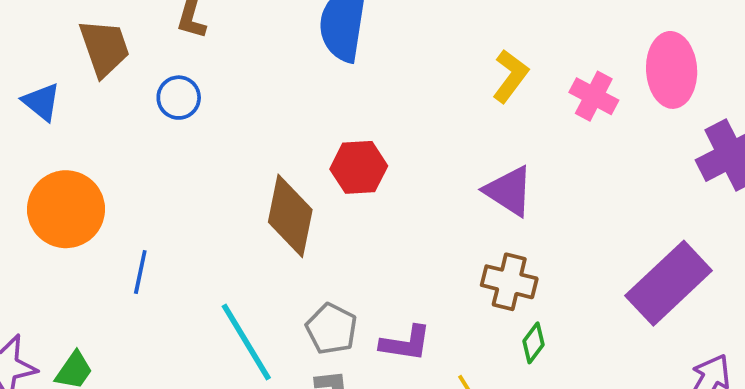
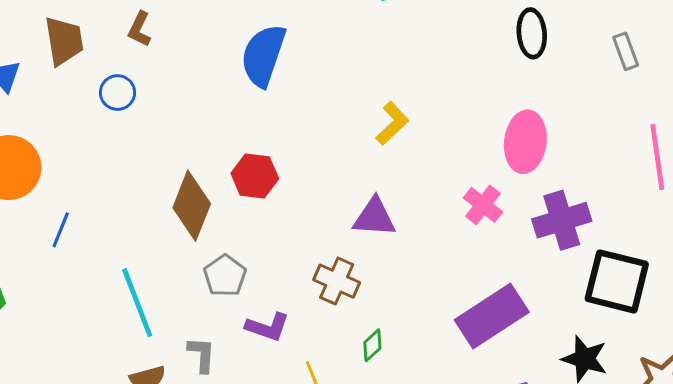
pink cross: (594, 96) -> (483, 205), moved
purple triangle: (509, 191) -> (374, 217), turned -39
brown cross: (509, 282) -> (337, 281), moved
gray pentagon: (331, 329) -> (225, 276), moved

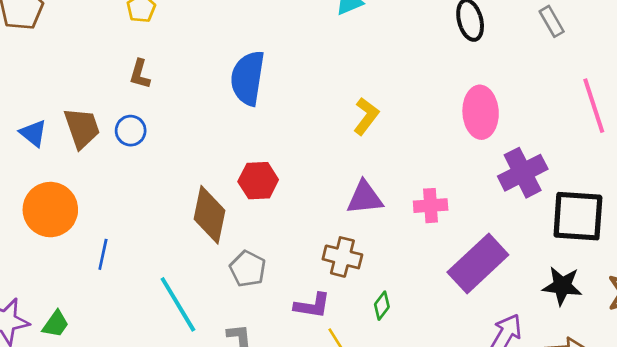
brown trapezoid: (64, 41) -> (82, 128), moved
pink cross: (483, 205) -> (431, 206), moved, turned -32
purple L-shape: (268, 327) -> (312, 306), moved

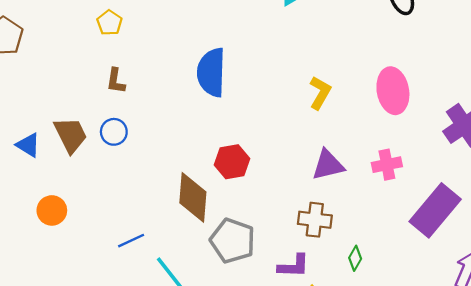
pink ellipse: (481, 112) -> (393, 91), moved
orange circle: (50, 210) -> (52, 210), size x0.6
blue line: (103, 254) -> (131, 241), moved, turned 60
gray pentagon: (248, 269) -> (233, 241), size x1.4

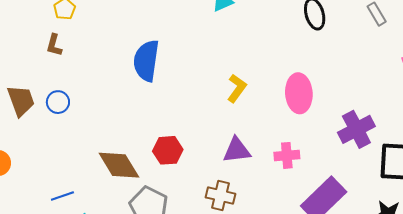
brown L-shape: (116, 81) -> (54, 45), moved
red hexagon: (232, 162) -> (168, 150), moved
brown diamond: (193, 197) -> (119, 165), turned -42

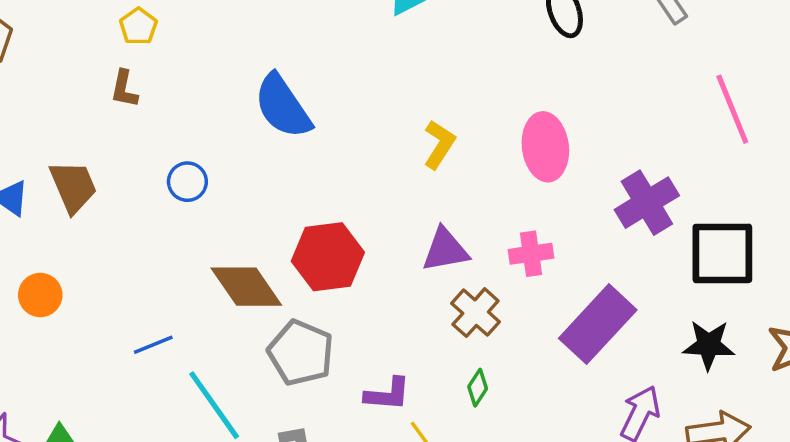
blue semicircle: (146, 61) -> (283, 106), turned -39
blue circle: (58, 102) -> (187, 182), moved
red hexagon: (168, 150) -> (328, 257), size x1.4
brown cross: (220, 196) -> (476, 313), moved, turned 32

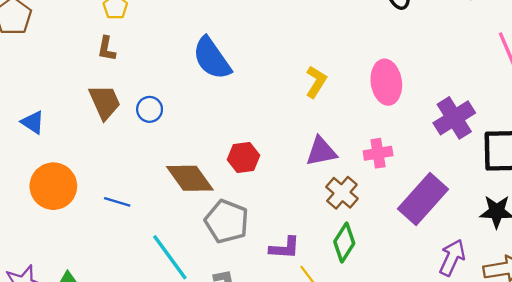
brown trapezoid: (73, 187) -> (105, 102), moved
red hexagon: (328, 257) -> (244, 158), size x0.7
orange circle: (40, 295) -> (53, 186), size x1.6
blue line: (153, 345) -> (117, 202), moved, turned 40
green diamond: (478, 388) -> (344, 242), size x1.6

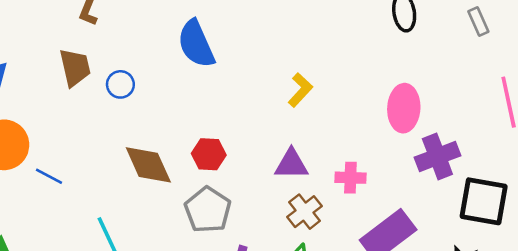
pink ellipse: (386, 82) -> (404, 108), moved
blue line: (117, 202) -> (49, 176), moved
gray pentagon: (227, 221) -> (208, 210), moved

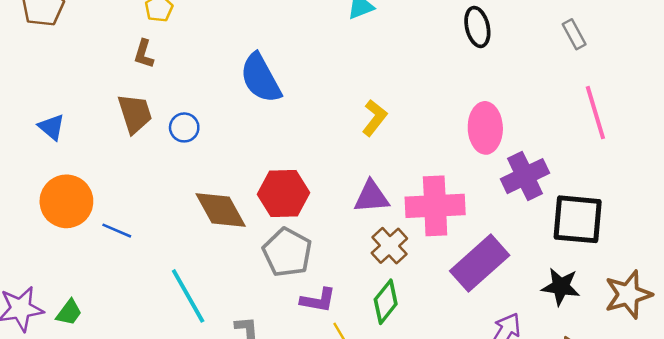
gray rectangle: (478, 21) -> (574, 34), moved
red hexagon: (209, 154) -> (283, 194), size x1.4
pink cross: (350, 178) -> (435, 206), size x1.8

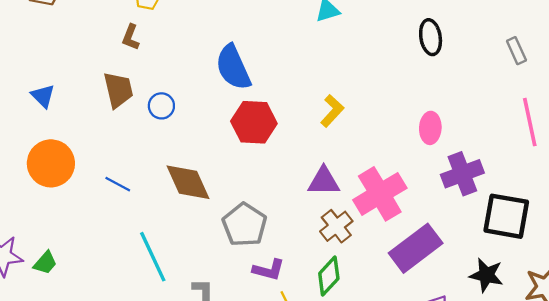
pink ellipse: (485, 128) -> (430, 128), size x0.7
red hexagon: (283, 194) -> (254, 122), moved
pink cross: (435, 206) -> (380, 194), turned -33
blue line: (117, 231) -> (118, 184), moved

